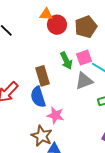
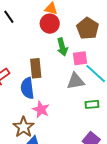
red circle: (57, 25) -> (50, 24), moved
brown pentagon: (86, 27) -> (88, 28), turned -30
green arrow: (66, 61) -> (62, 47), moved

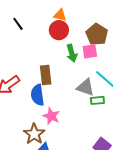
pink square: (80, 58) -> (90, 51), moved
gray triangle: (76, 81) -> (86, 87), turned 30
green rectangle: (92, 104) -> (97, 100), moved

